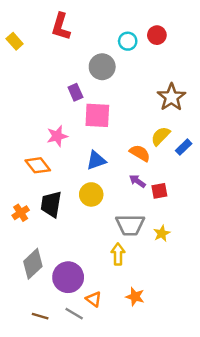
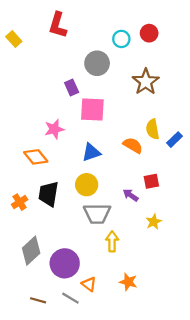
brown star: (171, 97) -> (146, 82), moved
yellow semicircle: (161, 136) -> (153, 129), turned -54
purple arrow: (137, 181) -> (131, 195), moved
gray trapezoid: (130, 225) -> (97, 214), moved

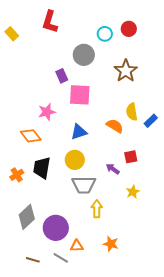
orange triangle: (89, 284) -> (77, 246), turned -40

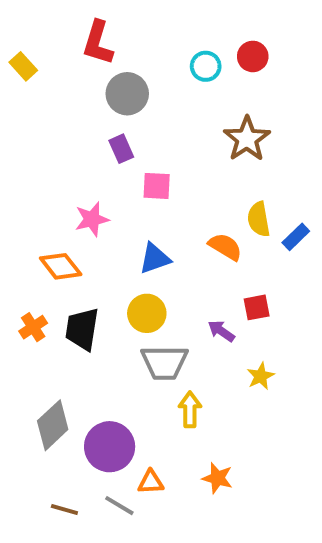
gray circle: (84, 55) -> (127, 94), moved
pink square: (80, 95) -> (157, 186), size x0.7
orange cross: (17, 175) -> (33, 327), moved

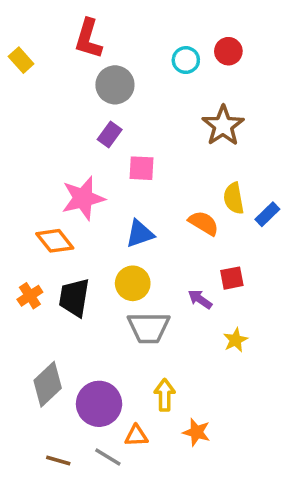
purple rectangle: (121, 149) -> (110, 134), turned 60
pink star: (92, 219) -> (83, 198), size x1.4
yellow arrow: (190, 409) -> (165, 395), moved

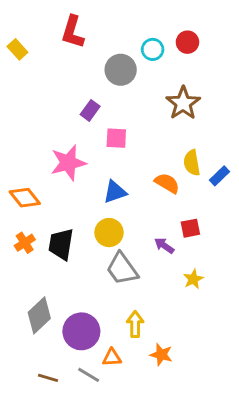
gray circle: (115, 85) -> (121, 70), moved
orange diamond: (55, 241) -> (25, 198), moved
gray trapezoid: (149, 328) -> (122, 269), turned 54

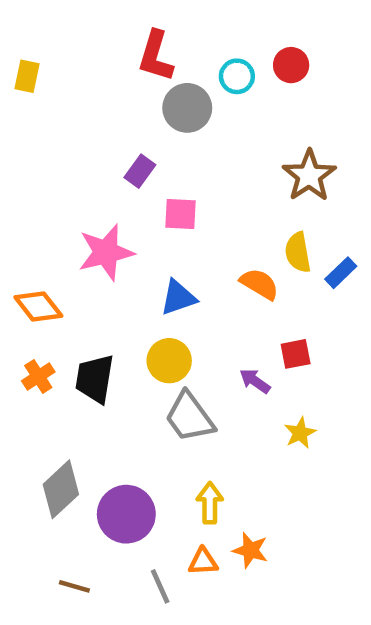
red L-shape: (73, 32) -> (156, 56), moved
yellow rectangle: (17, 49) -> (27, 76), turned 54
brown star: (183, 103) -> (309, 176), moved
orange triangle: (112, 358) -> (203, 562), moved
gray line: (89, 375) -> (160, 586), moved, turned 35

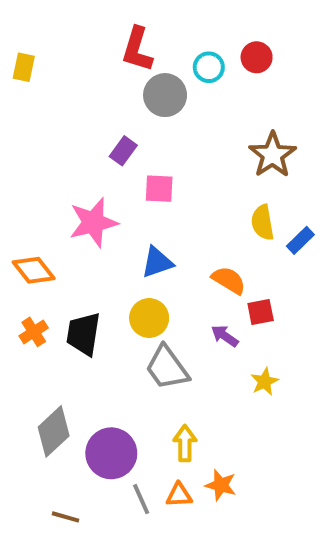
orange semicircle: (259, 284) -> (229, 280), moved
gray line: (160, 586) -> (141, 499), moved

